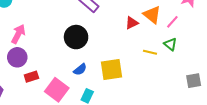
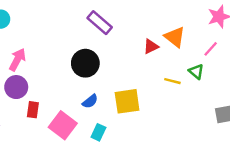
pink line: (172, 22) -> (211, 49), moved
red rectangle: (31, 77) -> (33, 110), turned -64

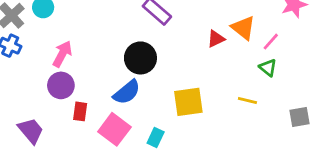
pink line: (211, 49) -> (271, 42), moved
yellow line: (172, 81) -> (247, 100), moved
blue semicircle: (90, 101) -> (127, 92), moved, size x1.5

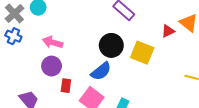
pink arrow: (62, 54) -> (53, 42), turned -102
yellow square: (188, 102) -> (142, 53), moved, turned 30

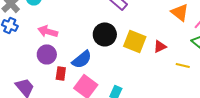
red triangle: (168, 31) -> (160, 46), moved
blue semicircle: (101, 71) -> (82, 59), moved

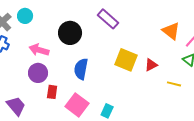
black circle: (105, 34) -> (70, 33), moved
blue semicircle: (82, 59) -> (81, 69), moved, turned 140

